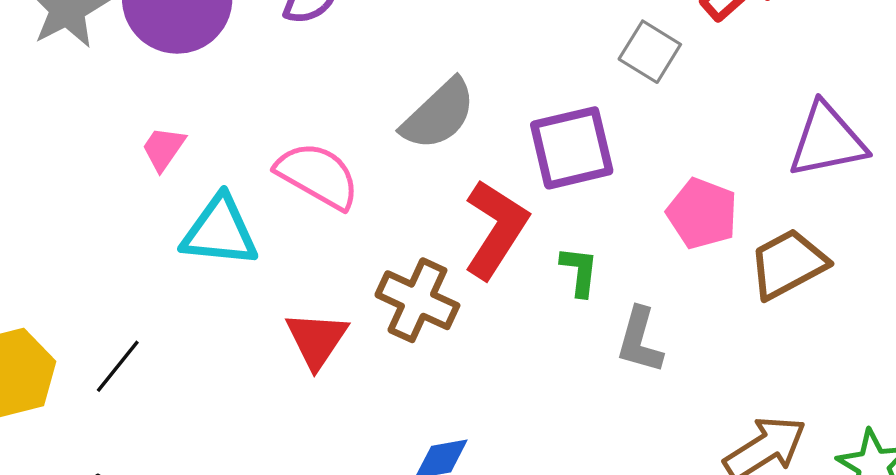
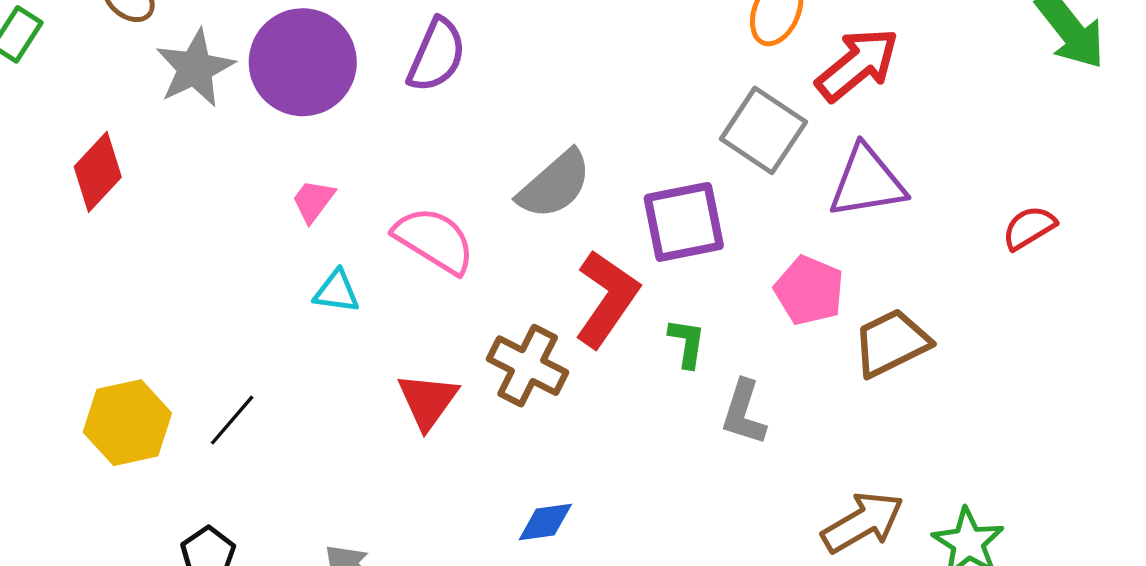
gray square: (650, 52) -> (763, 130), size x1.4
purple triangle: (827, 140) -> (867, 182), moved
pink trapezoid: (163, 149) -> (313, 201), moved
cyan triangle: (220, 231) -> (336, 292), size x0.6

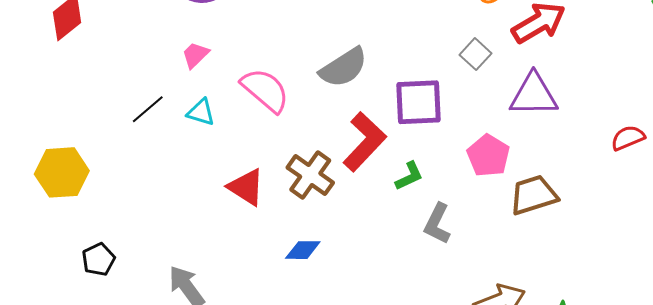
gray square: (763, 130) -> (476, 54), size x0.6
green L-shape: (687, 343) -> (409, 176), turned 48
red triangle: (428, 401) -> (246, 187), turned -42
black line: (232, 420) -> (148, 109), moved
blue diamond: (545, 522) -> (303, 250), moved

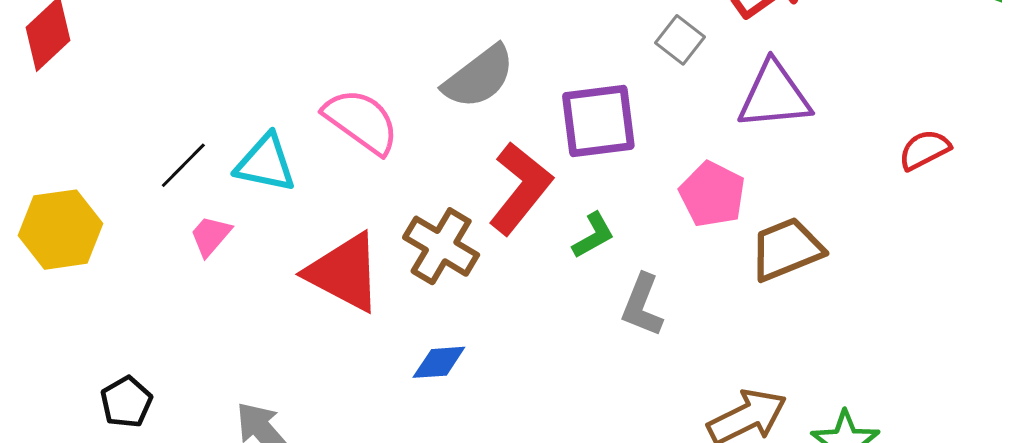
pink trapezoid: (195, 55) -> (211, 236), moved
cyan triangle: (201, 112) -> (266, 163), size x1.4
yellow hexagon: (62, 172) -> (60, 230), moved
red triangle: (246, 187) -> (344, 273), size x1.4

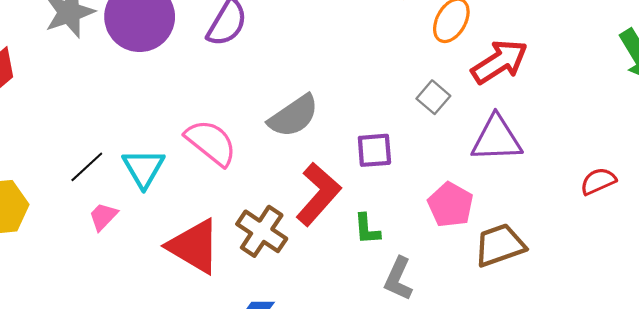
purple square: (598, 121) -> (374, 150), size x0.7
cyan triangle: (266, 163) -> (144, 168), turned 45
green L-shape: (593, 235) -> (367, 229), turned 112

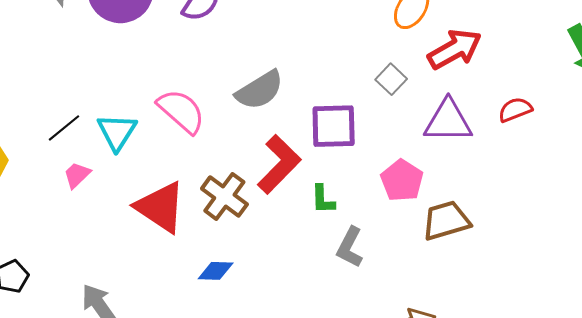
purple square: (374, 150) -> (334, 126), size x1.4
red semicircle: (598, 181) -> (515, 110), moved

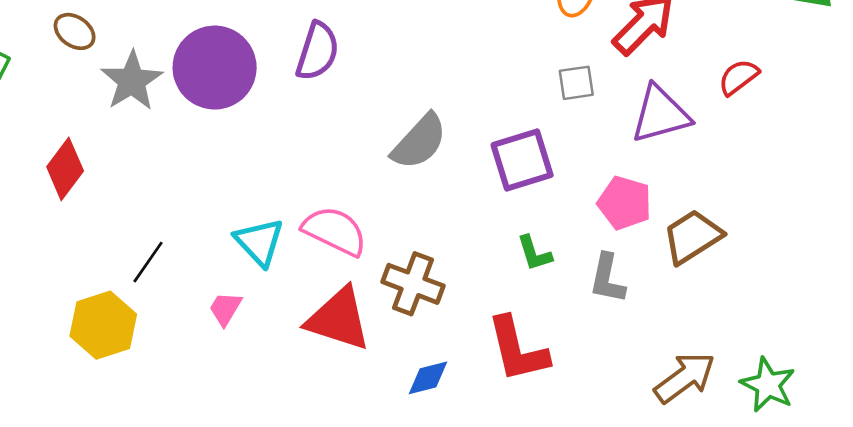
gray square: (391, 79) -> (576, 83), turned -36
pink semicircle: (181, 111) -> (335, 231), moved
black line: (64, 128) -> (148, 262), moved
red L-shape: (279, 164) -> (518, 349), moved, turned 138
gray L-shape: (350, 247) -> (607, 279), moved

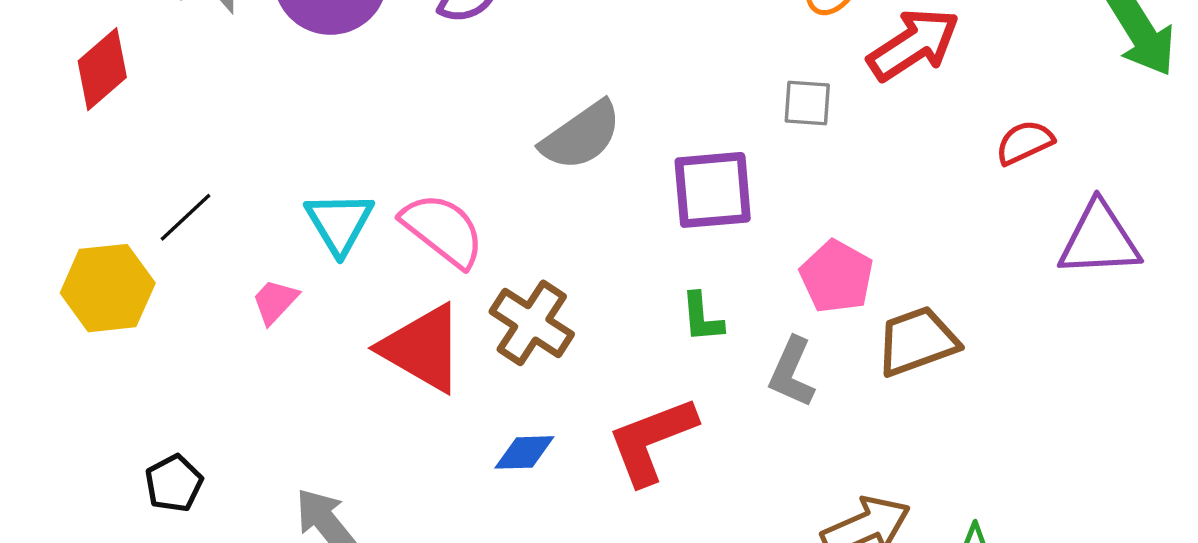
purple triangle: (660, 114) -> (1099, 239), moved
red L-shape: (518, 349) -> (652, 441), turned 70

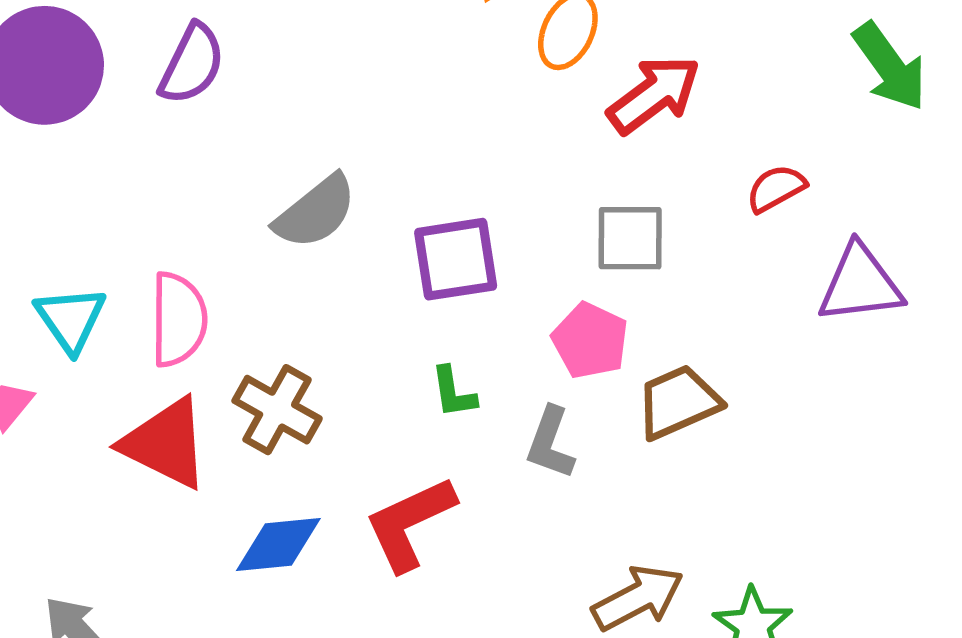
gray square: (807, 103) -> (630, 238), moved, size x1.4
pink semicircle: (443, 230) -> (178, 319), turned 56
blue diamond: (524, 452) -> (278, 545), size x1.4

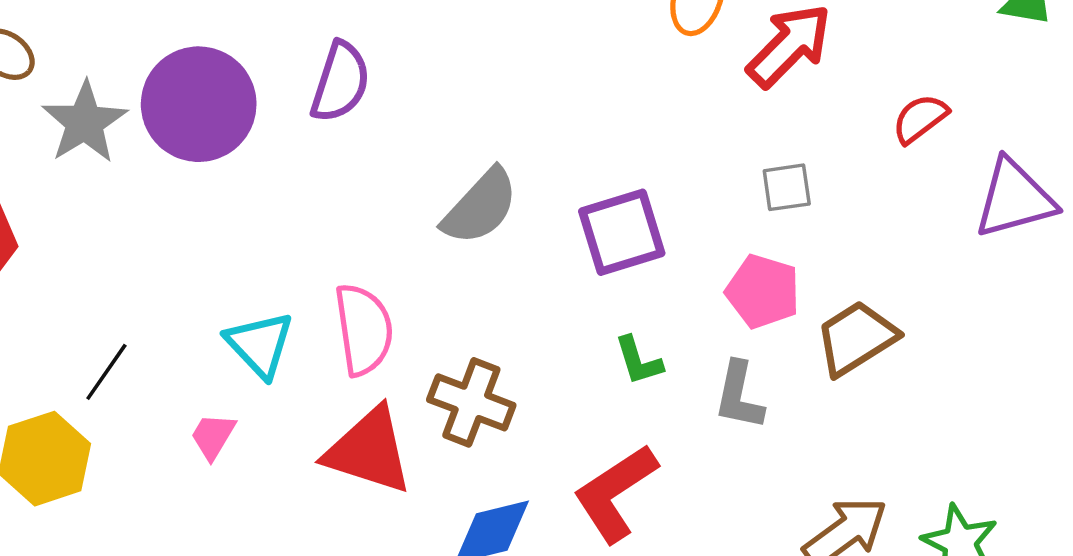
gray square: (630, 238) -> (787, 187), size x0.7

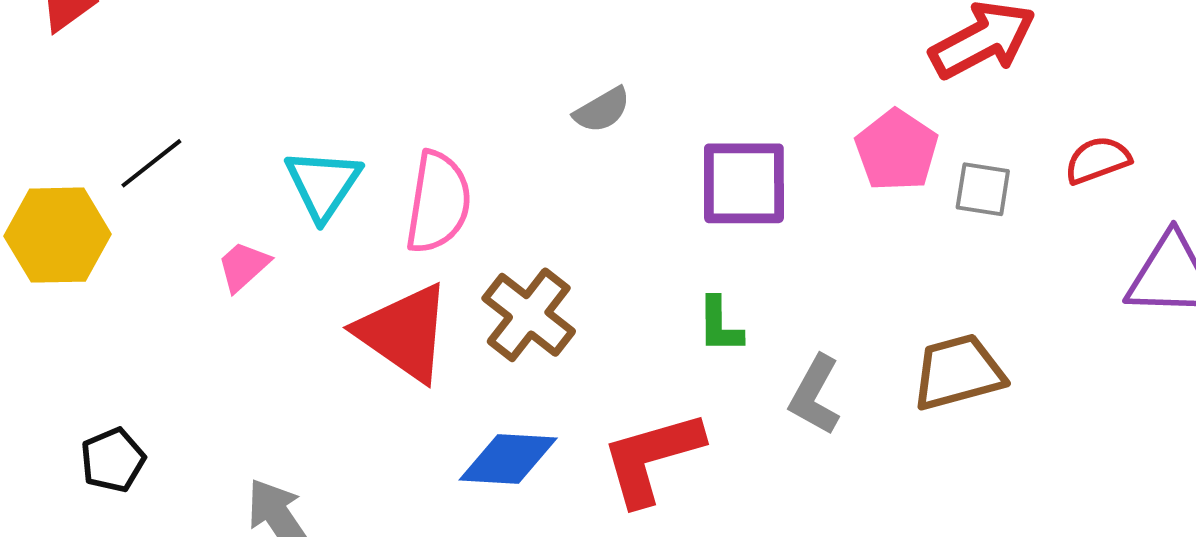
gray square: (787, 187) -> (983, 189), moved
gray semicircle: (480, 207) -> (602, 110), size x0.6
pink pentagon: (763, 291) -> (897, 150), moved

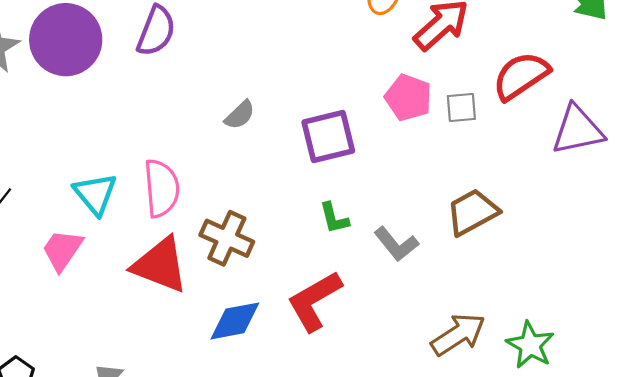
red semicircle: (1098, 160) -> (521, 76), size x1.6
pink trapezoid: (243, 266) -> (62, 250), size x1.4
gray L-shape: (815, 395) -> (396, 244), turned -54

